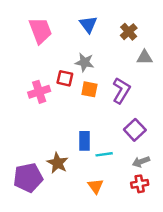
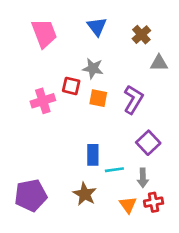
gray arrow: (141, 162) -> (143, 178), moved, turned -70
brown star: (58, 163) -> (85, 194), moved
orange triangle: (96, 186) -> (128, 205), moved

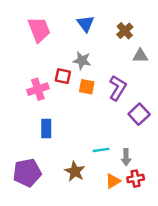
purple square: (148, 143) -> (139, 114), moved
blue rectangle: (93, 155) -> (46, 129), moved
orange triangle: (128, 205) -> (113, 181), turned 35

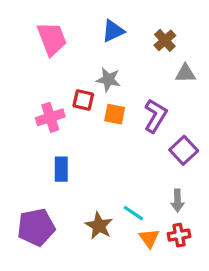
blue triangle: (85, 24) -> (113, 31), turned 42
cyan line: (101, 150) -> (133, 213), moved, turned 42
gray arrow: (126, 157) -> (177, 201), moved
orange triangle: (113, 181) -> (149, 238), turned -35

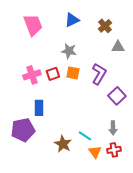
red square: (83, 100) -> (53, 74), moved, turned -32
purple pentagon: (36, 227) -> (23, 130), moved

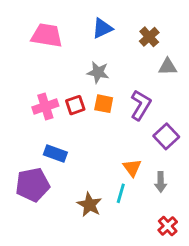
pink trapezoid: (33, 25) -> (47, 35), turned -60
blue rectangle: (39, 108) -> (55, 153), turned -70
cyan line: (85, 136) -> (121, 193), turned 72
red cross: (114, 150) -> (168, 226), moved, turned -32
orange triangle: (95, 152) -> (132, 168), moved

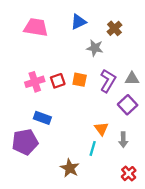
gray triangle: (168, 67) -> (132, 79), moved
gray star: (98, 72) -> (95, 48), moved
brown star: (89, 205) -> (70, 168), moved

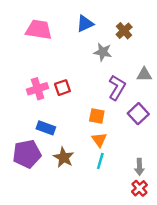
gray triangle: (132, 79) -> (144, 75), moved
orange square: (80, 80) -> (97, 116), moved
orange triangle: (101, 129) -> (99, 140), moved
gray arrow: (123, 140) -> (139, 167), moved
brown star: (70, 168) -> (64, 157), moved

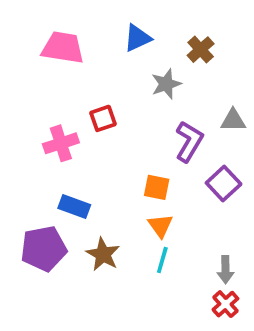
gray star: (103, 52) -> (166, 84), turned -30
red square: (62, 88) -> (103, 118), moved

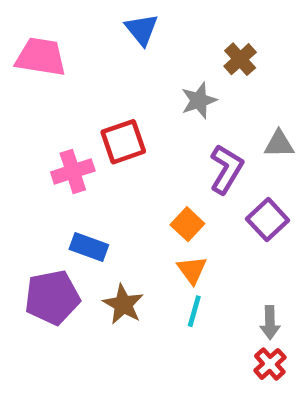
blue triangle: (137, 38) -> (142, 29), moved, turned -44
pink trapezoid: (63, 48) -> (41, 57), moved
red square: (103, 118) -> (123, 142), size x1.4
orange square: (157, 187) -> (187, 224), turned 32

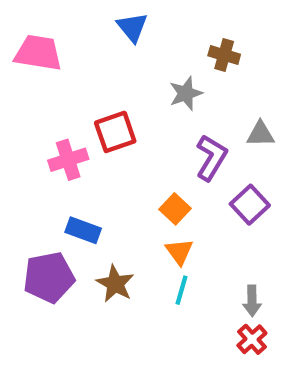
brown cross: (240, 59) -> (224, 55), turned -32

